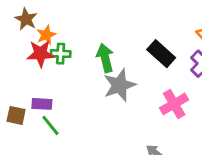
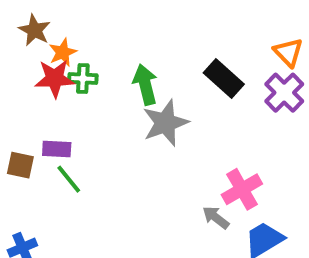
pink cross: (174, 104) -> (242, 189), moved

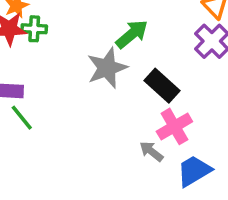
black rectangle: (224, 79) -> (162, 86), moved
green arrow: (145, 85) -> (132, 34), moved, turned 64

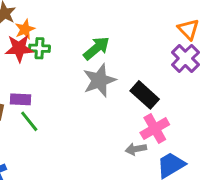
green arrow: (132, 34) -> (96, 48), moved
gray arrow: (151, 151) -> (136, 149), turned -48

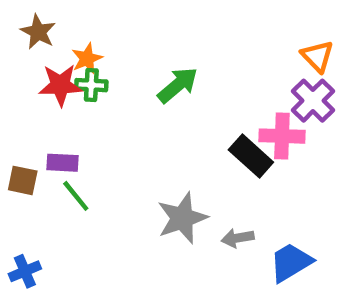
orange star: (25, 29) -> (87, 58), moved
gray star: (99, 80) -> (182, 218), moved
pink cross: (155, 129) -> (282, 136), moved, turned 32

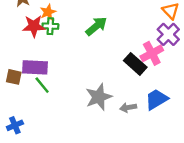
pink cross: (282, 136) -> (152, 53), turned -30
purple rectangle: (63, 163) -> (35, 67), size x1.5
blue trapezoid: (291, 262) -> (156, 99), moved

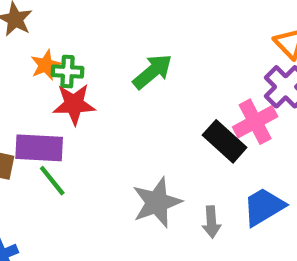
orange star: (48, 12) -> (46, 65), moved
red star: (34, 26) -> (74, 104), moved
gray arrow: (128, 108) -> (211, 222), turned -84

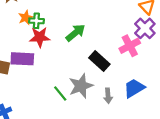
green arrow: (153, 72) -> (75, 33), moved
black rectangle: (225, 141) -> (99, 61), moved
green line: (52, 181) -> (60, 94), moved

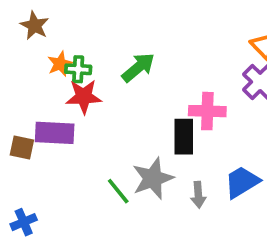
green arrow: (75, 33) -> (138, 67), moved
pink cross: (130, 46) -> (207, 111), moved, turned 30
black rectangle: (99, 61) -> (184, 137), turned 48

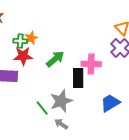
orange star: (60, 64) -> (31, 38), moved
green arrow: (138, 67) -> (55, 59), moved
gray arrow: (198, 195) -> (61, 124), moved, turned 128

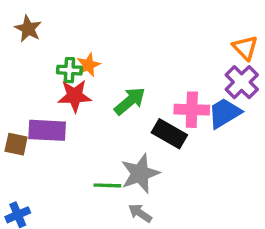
black rectangle: (78, 78) -> (169, 134), turned -60
blue trapezoid: (110, 103) -> (225, 113), moved
green line: (42, 108) -> (107, 185), turned -49

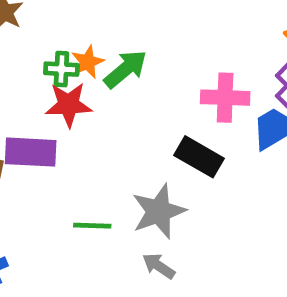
green arrow: (130, 101) -> (125, 69), moved
pink cross: (192, 110) -> (225, 98), moved
green line: (107, 185) -> (92, 226), moved

